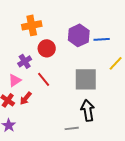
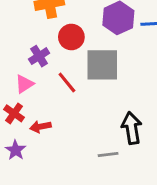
gray square: (86, 79) -> (102, 65), moved
red arrow: (26, 98) -> (41, 127), moved, turned 40

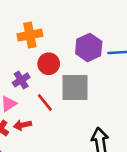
red arrow: (41, 127) -> (22, 125), moved

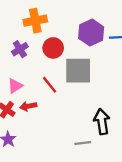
purple cross: (21, 80) -> (20, 49), moved

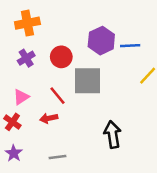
orange cross: (35, 21) -> (27, 23), moved
red arrow: (28, 106) -> (49, 118), moved
gray line: (83, 143) -> (58, 157), moved

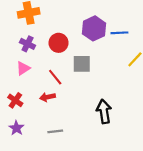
purple cross: (26, 58) -> (28, 44), turned -32
gray square: (88, 81) -> (82, 64), size x0.7
pink triangle: (21, 97) -> (23, 68), moved

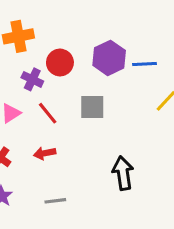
red circle: (59, 43) -> (60, 63), moved
purple cross: (28, 44) -> (32, 79), moved
red line: (55, 77) -> (48, 113), moved

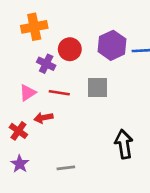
red line: (48, 113) -> (59, 93), turned -42
red arrow: (45, 153) -> (43, 118), moved

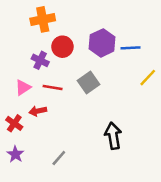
orange cross: (34, 27) -> (43, 19), moved
gray square: (97, 87) -> (88, 83), turned -35
gray line: (66, 168) -> (59, 158), turned -42

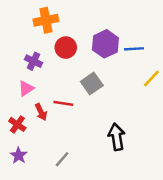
purple cross: (40, 60) -> (33, 61), moved
red line: (53, 87) -> (63, 103), moved
red arrow: (38, 111) -> (41, 112), turned -105

